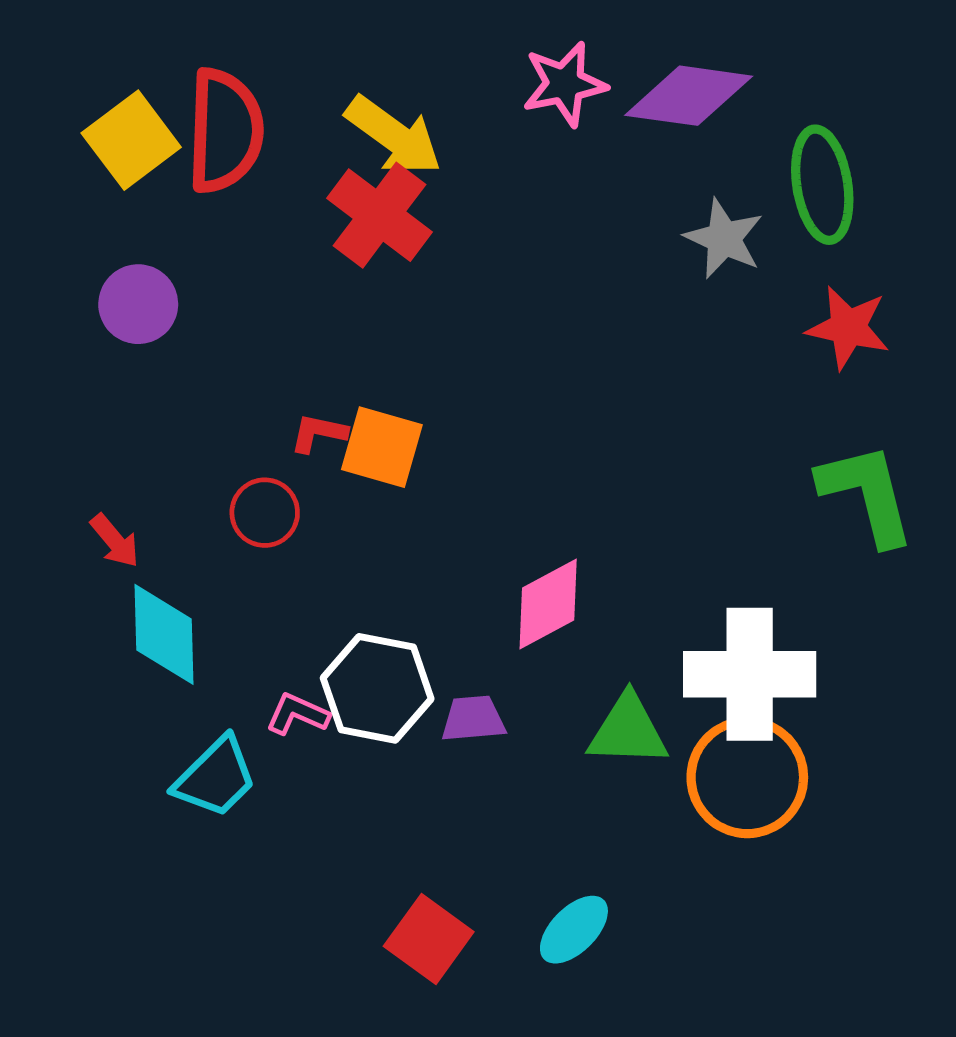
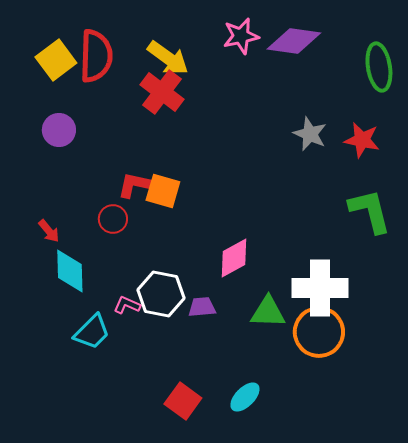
green ellipse: (822, 185) -> (379, 67), moved
gray star: (724, 239) -> (310, 134), moved
red L-shape: (319, 433) -> (136, 185), size x1.5

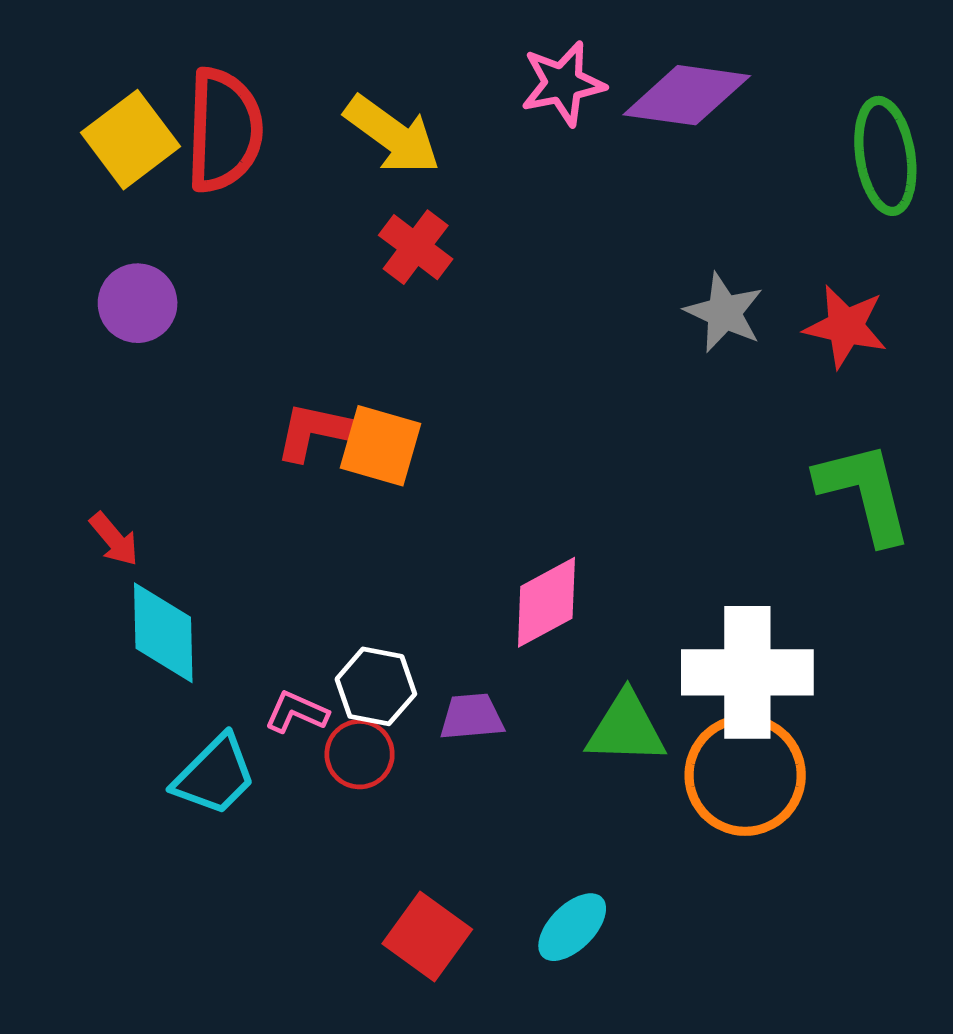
red cross: (162, 92) -> (416, 247), moved, size x0.7
red circle: (113, 219) -> (360, 754), moved
white hexagon: (161, 294) -> (376, 686), size x0.7

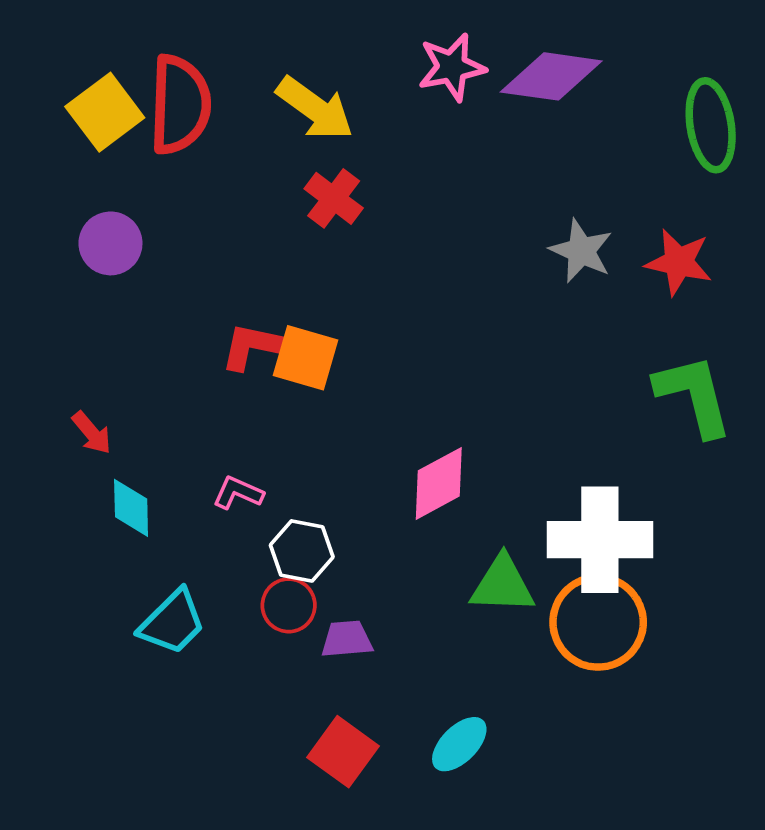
cyan diamond: (163, 633) -> (131, 508), size x0.7
pink L-shape: (296, 712) -> (238, 493), moved
purple trapezoid: (472, 717) -> (347, 639), moved

